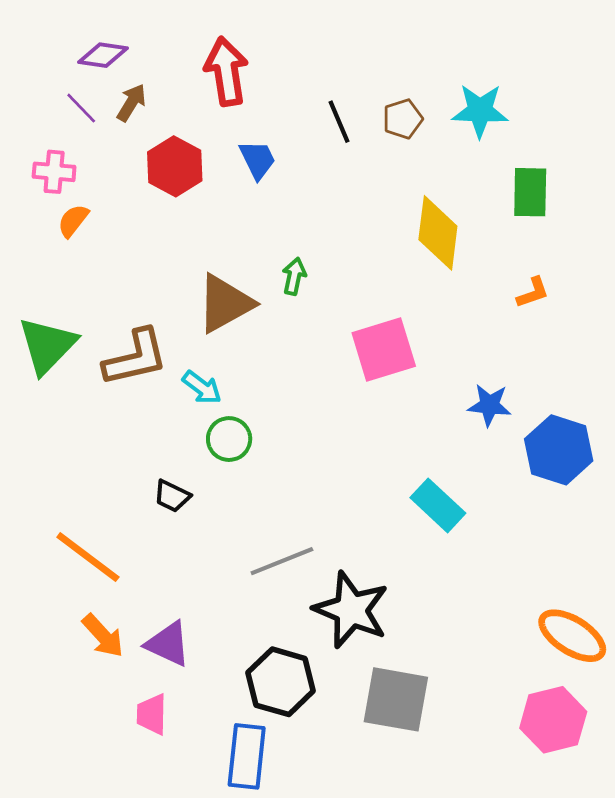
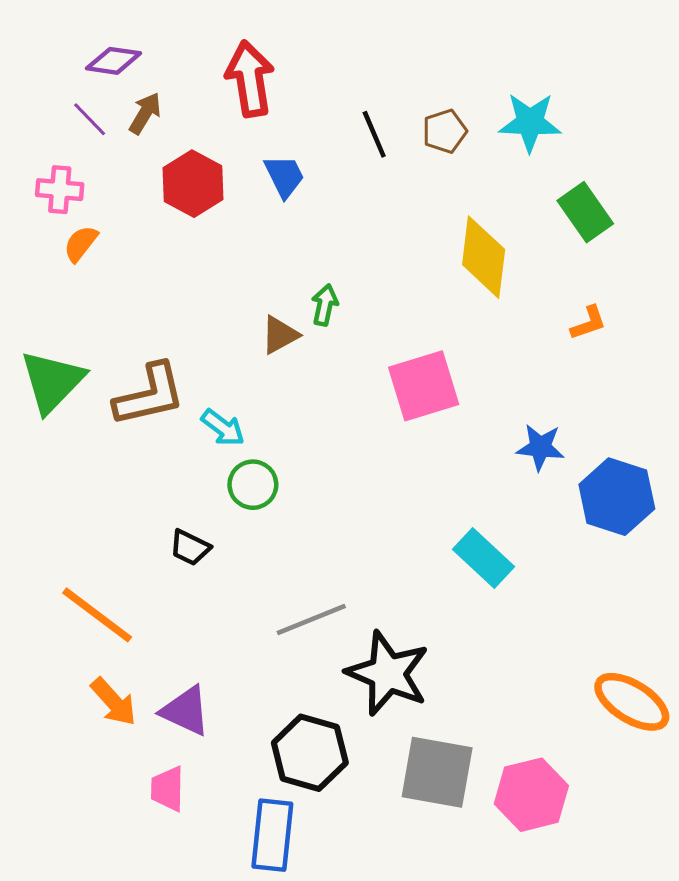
green rectangle: (530, 192) -> (585, 212), turned -36
brown triangle: (225, 303) -> (280, 335), moved, size x0.6
pink hexagon: (553, 720) -> (531, 795), moved

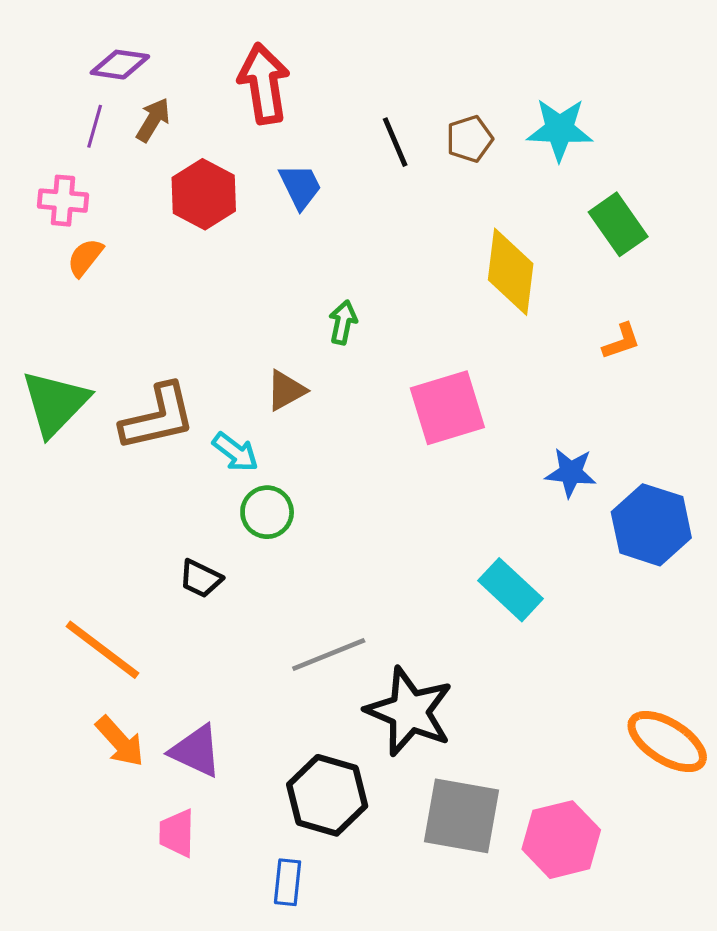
purple line: (90, 119) -> (95, 126), turned 60
brown triangle: (280, 335) -> (286, 390), moved
blue rectangle: (272, 835) -> (288, 882), size x0.6

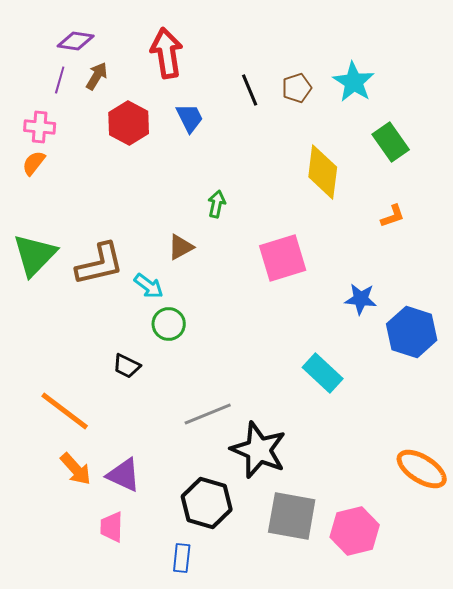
cyan star: (560, 129) -> (354, 82), turned 30
orange semicircle: (85, 258) -> (34, 163), moved

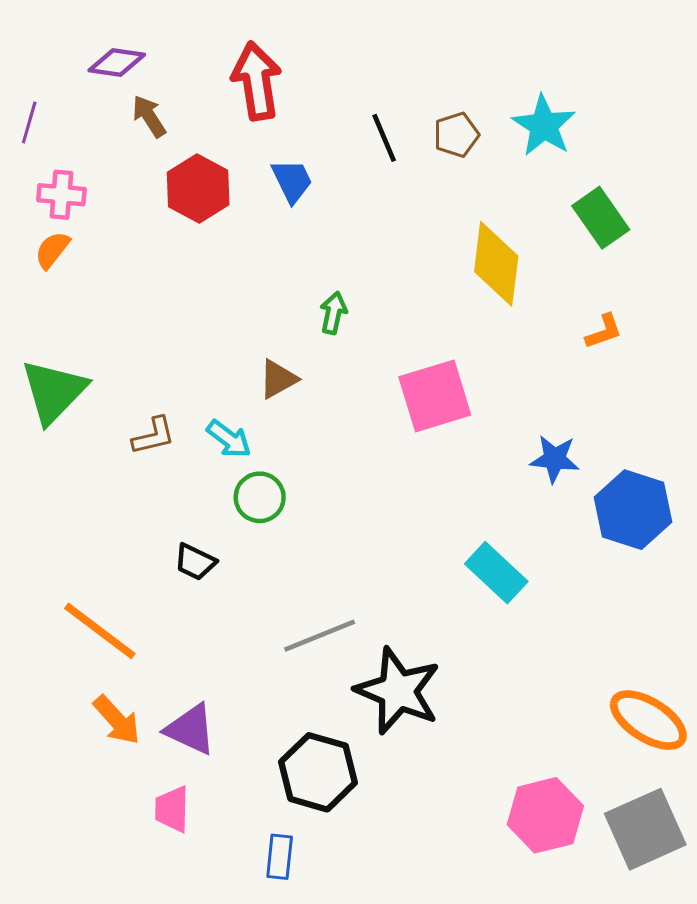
brown arrow: (97, 76) -> (149, 116), turned -64
purple line: (60, 80) -> (29, 122), moved
brown L-shape: (100, 264) -> (154, 436), moved, size x0.6
gray square: (292, 516) -> (645, 829), moved, turned -34

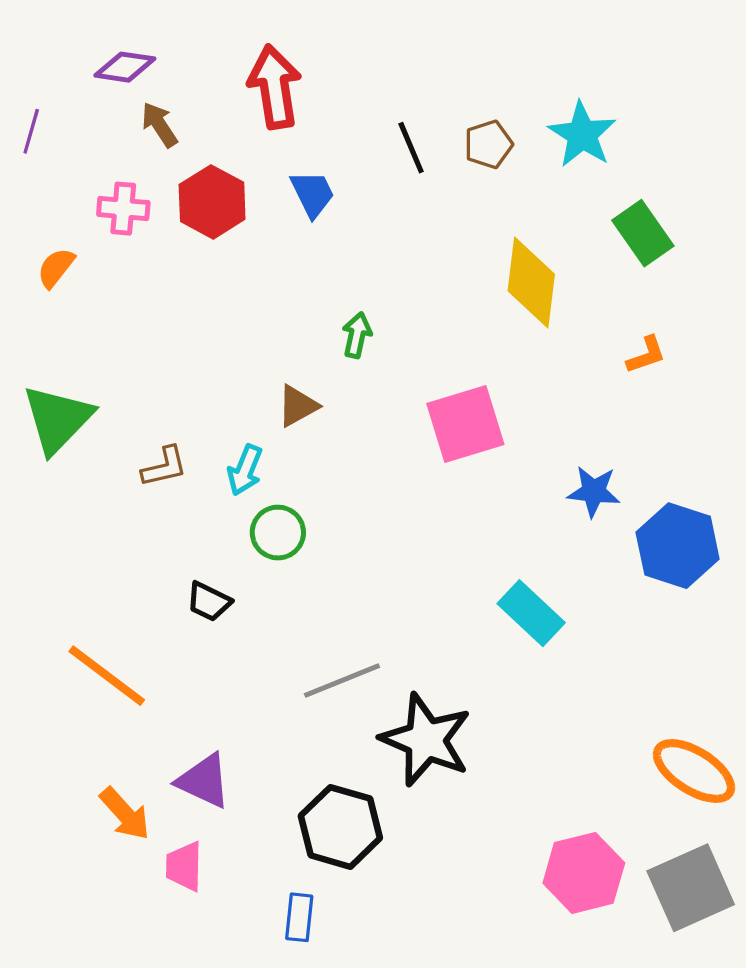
pink cross: (61, 195) -> (123, 209), moved
cyan arrow: (229, 439) -> (245, 470), turned 75
orange arrow: (117, 720) -> (125, 814), moved

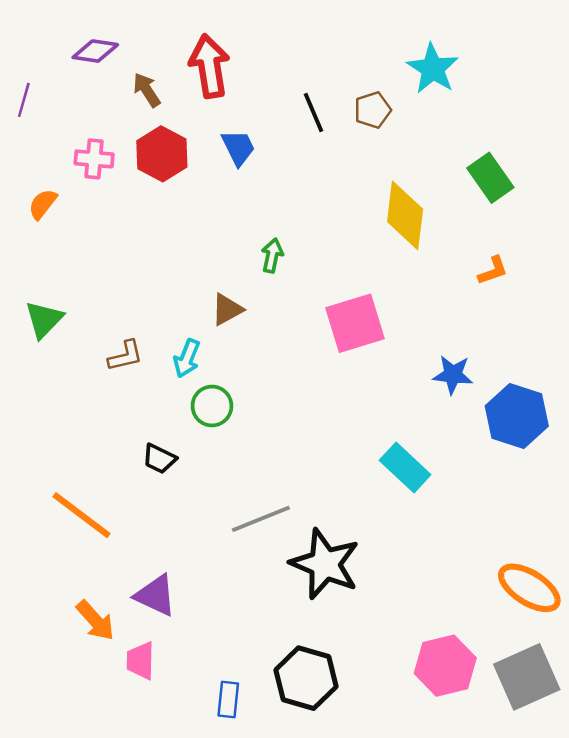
brown arrow: (159, 125) -> (147, 90), moved
cyan star: (582, 135) -> (433, 69), moved
green triangle: (57, 419) -> (44, 319), size x0.7
black hexagon: (340, 827) -> (306, 678), moved

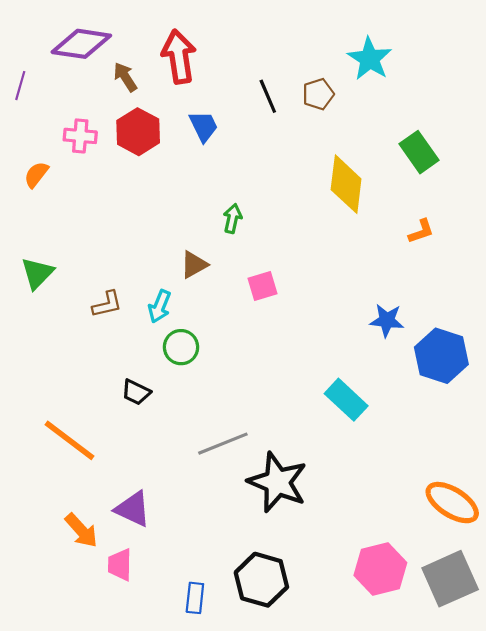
purple diamond: (95, 51) -> (81, 44), size x1.5
pink square: (355, 323) -> (262, 286), moved, size x0.6

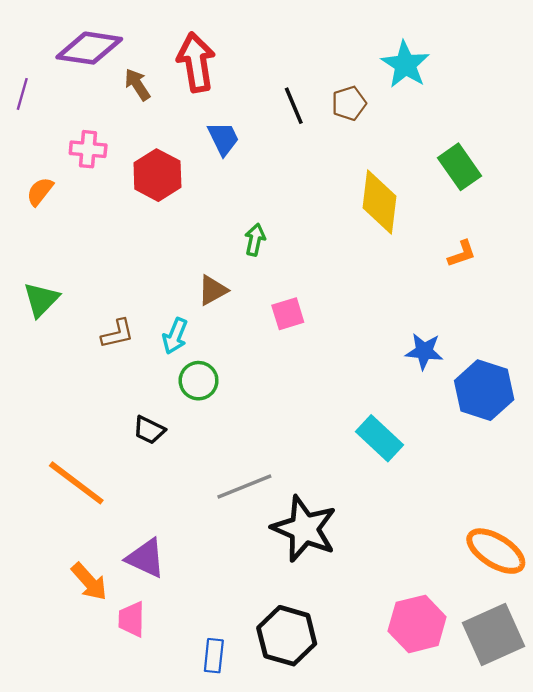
red hexagon: (138, 132) -> (157, 175), moved

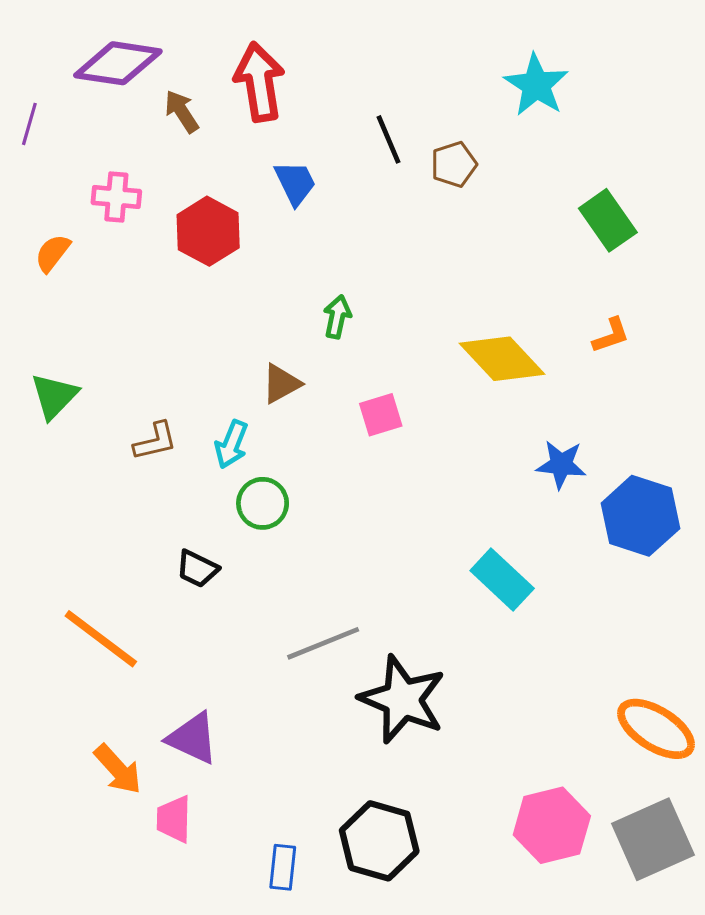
brown pentagon: (349, 103) -> (454, 164), moved
yellow diamond: (379, 202) -> (502, 359), moved, turned -50

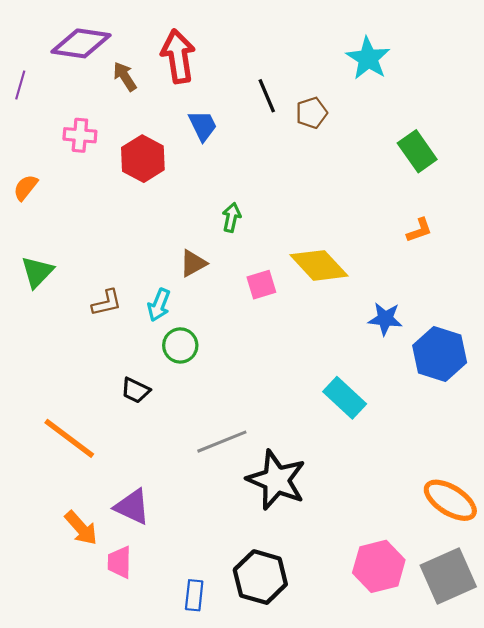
orange semicircle: (53, 253) -> (26, 188), moved
yellow diamond: (502, 359) -> (319, 265), moved

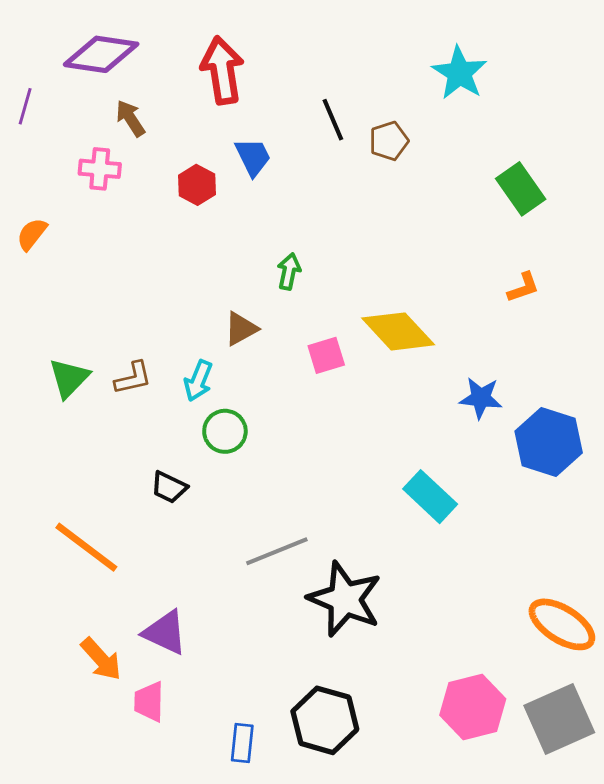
brown arrow: (125, 77) -> (130, 118), moved
red hexagon: (143, 159) -> (197, 185), moved, size x0.7
green triangle: (37, 272) -> (69, 378), moved

